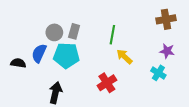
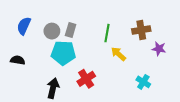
brown cross: (166, 19) -> (141, 30), moved
blue semicircle: (39, 53) -> (24, 26), moved
cyan cross: (158, 73) -> (143, 82), moved
red cross: (107, 83) -> (86, 79), moved

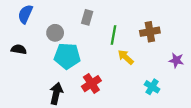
blue semicircle: (24, 26) -> (25, 14), moved
gray rectangle: (71, 30) -> (87, 17), moved
purple star: (159, 49) -> (176, 60), moved
black semicircle: (18, 60) -> (19, 49), moved

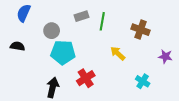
gray rectangle: (87, 17) -> (82, 16), turned 56
brown cross: (150, 32) -> (141, 30), turned 30
green line: (113, 35) -> (102, 21), moved

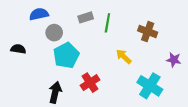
blue semicircle: (24, 13) -> (39, 14), moved, turned 54
cyan pentagon: (63, 52) -> (66, 55), turned -30
cyan cross: (143, 81) -> (150, 86), size x1.6

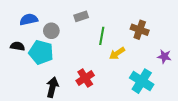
blue semicircle: (39, 14) -> (29, 19), moved
green line: (107, 23) -> (102, 36), moved
cyan pentagon: (66, 55) -> (41, 52), moved, turned -30
yellow arrow: (124, 57) -> (117, 53), turned -77

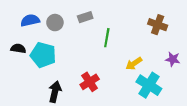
brown cross: (140, 30) -> (158, 25), moved
gray circle: (51, 31) -> (55, 23), moved
yellow arrow: (117, 53) -> (134, 64), moved

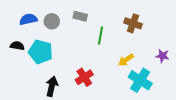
gray rectangle: (85, 17) -> (80, 16), turned 32
brown cross: (158, 25) -> (133, 23), moved

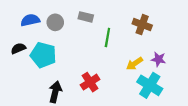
black semicircle: (17, 46) -> (18, 48), turned -32
purple star: (162, 56) -> (158, 59), moved

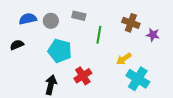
cyan pentagon: (43, 55) -> (60, 51), moved
purple star: (158, 59) -> (153, 35), moved

